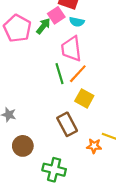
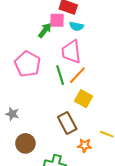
pink square: (56, 15) -> (57, 20), turned 35
pink pentagon: (17, 28) -> (27, 64), moved
orange star: (94, 146) -> (85, 145), moved

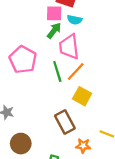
green arrow: (45, 30) -> (54, 31), moved

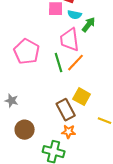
green arrow: (54, 31) -> (89, 25), moved
yellow square: (82, 96) -> (82, 97), moved
orange star: (83, 146) -> (69, 132), moved

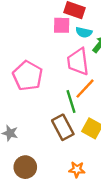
green line: (59, 63) -> (71, 101), moved
brown rectangle: (66, 110) -> (63, 127), moved

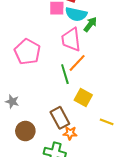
cyan semicircle: (84, 32) -> (76, 14), size x1.5
brown rectangle: (63, 127) -> (60, 118), moved

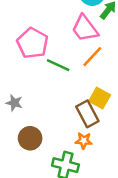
pink trapezoid: (71, 40) -> (85, 28), turned -30
green line: (65, 74) -> (58, 65), moved, turned -48
brown rectangle: (60, 118) -> (87, 114), moved

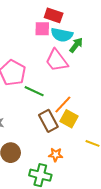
orange line: (92, 57) -> (63, 104), moved
brown rectangle: (87, 114) -> (48, 121), moved

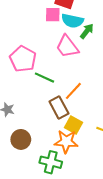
yellow square: (69, 119) -> (73, 125), moved
orange star: (56, 155) -> (66, 142), size x1.6

